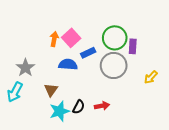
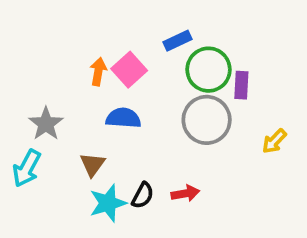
blue rectangle: (88, 53) -> (178, 41), moved

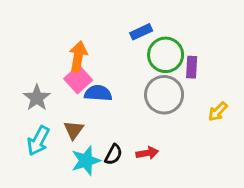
pink square: (129, 70) -> (78, 79), moved
orange arrow: (98, 72) -> (78, 56), size x1.4
cyan arrow: (27, 168) -> (38, 141), moved

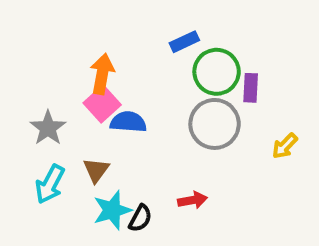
black semicircle: (113, 155) -> (140, 218), moved

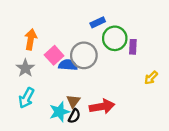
orange arrow: (102, 74) -> (31, 39), moved
gray circle: (215, 124) -> (84, 55), moved
brown triangle: (96, 170) -> (73, 101), moved
red arrow: (192, 200) -> (102, 106), size x1.6

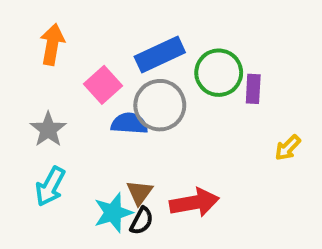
blue rectangle: (98, 22) -> (160, 54), moved, size x1.6
orange arrow: (31, 39) -> (52, 44), moved
pink square: (54, 55) -> (103, 85), moved

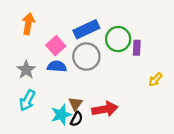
blue semicircle: (129, 123) -> (57, 66), moved

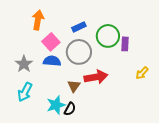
orange arrow: (28, 24) -> (38, 20), moved
blue rectangle: (86, 29) -> (79, 27), size x0.6
brown triangle: (75, 104) -> (74, 86), moved
red arrow: (105, 109) -> (96, 77), moved

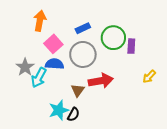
cyan arrow: (25, 92) -> (39, 78), moved

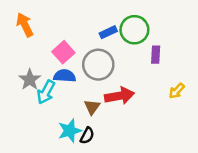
orange arrow: (40, 21) -> (25, 25), moved, turned -36
blue rectangle: (83, 28) -> (108, 32), moved
green circle: (113, 38) -> (134, 30), moved

